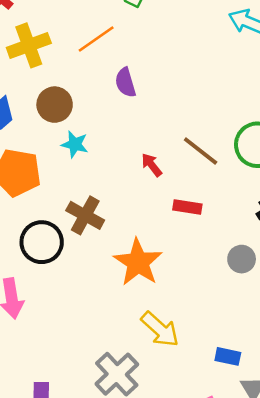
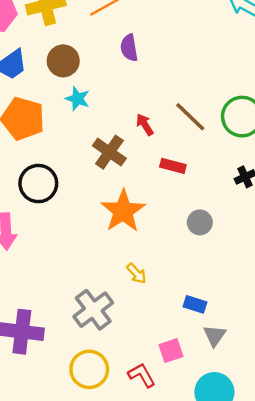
brown cross: (85, 215) -> (109, 152), moved
gray circle: (242, 259) -> (200, 222), moved
yellow arrow: (160, 329) -> (136, 273), size x0.6

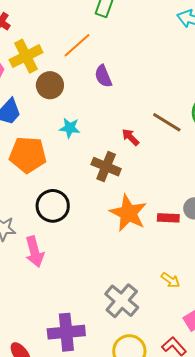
brown circle: (63, 61) -> (50, 85), moved
red rectangle: (173, 166) -> (168, 218), moved
yellow arrow: (136, 273) -> (170, 280), moved

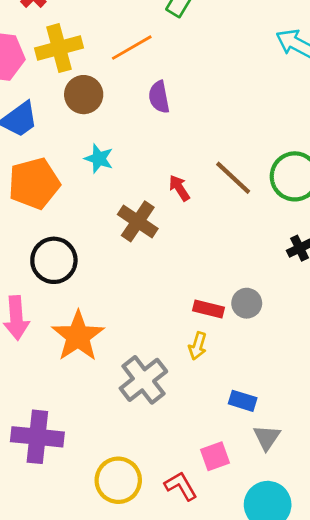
orange pentagon: (28, 155) -> (34, 183), turned -30
orange star: (128, 213) -> (78, 336), moved
yellow arrow: (170, 280) -> (198, 346), moved, turned 60
gray cross: (122, 301) -> (143, 380), moved

